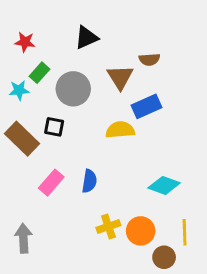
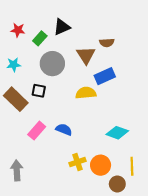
green rectangle: (40, 73) -> (40, 38), moved
blue semicircle: (89, 181) -> (64, 130), turned -77

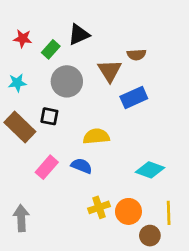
yellow semicircle: (86, 93) -> (96, 136), moved

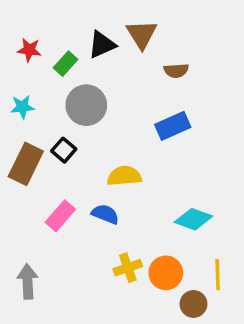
brown triangle: (110, 71) -> (142, 34), moved
black square: (49, 116) -> (64, 150), turned 30
brown rectangle: (20, 127) -> (26, 164), turned 72

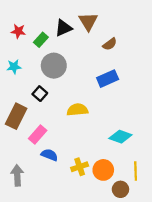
brown semicircle: (176, 71) -> (110, 44), turned -32
brown rectangle: (26, 164) -> (16, 116), moved
blue semicircle: (105, 214) -> (49, 155), moved

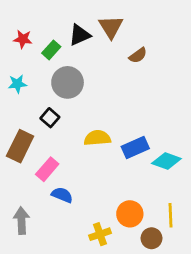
blue rectangle: (108, 79) -> (135, 147), moved
cyan diamond: (120, 137) -> (166, 161), moved
yellow cross: (80, 167) -> (100, 234), moved

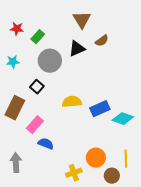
black triangle: (80, 35) -> (77, 49), moved

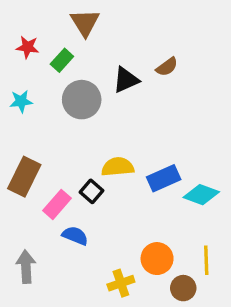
brown triangle: (82, 20) -> (85, 23), moved
black square: (37, 87) -> (91, 191), moved

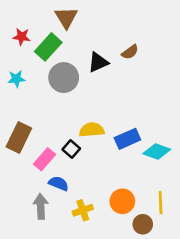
green rectangle: (62, 60) -> (48, 47), size x1.5
gray arrow: (26, 267) -> (41, 206), moved
yellow cross: (121, 283) -> (83, 210), moved

